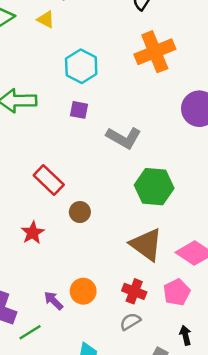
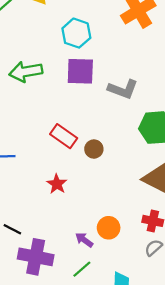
purple square: (79, 110) -> (80, 71), size x1.8
brown circle: (80, 212) -> (94, 149), moved
green line: (30, 332) -> (82, 269), moved

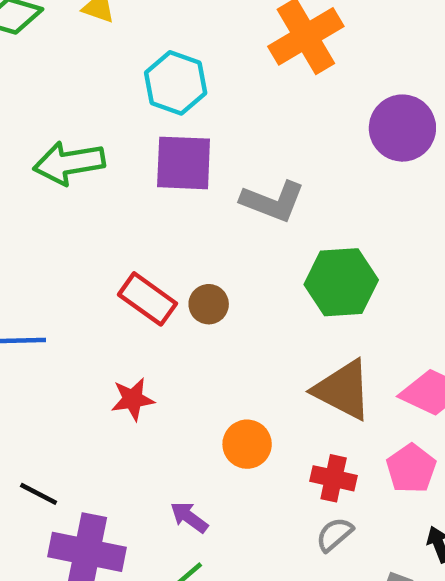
brown circle: (94, 149) -> (209, 304), moved
red star: (57, 184) -> (133, 399), turned 30
orange circle: (109, 228) -> (247, 444), moved

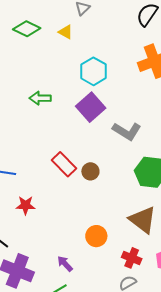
green arrow: (69, 163) -> (40, 98), size x0.7
purple square: (184, 163) -> (91, 107), turned 36
red star: (133, 399) -> (26, 205), moved

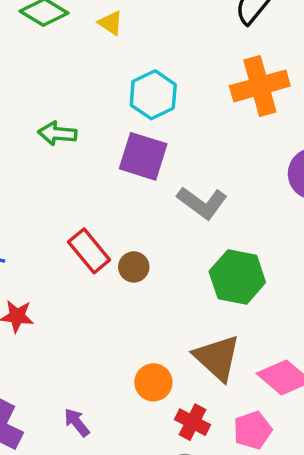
purple square: (91, 107) -> (143, 156), turned -36
orange circle: (96, 236) -> (153, 382), moved

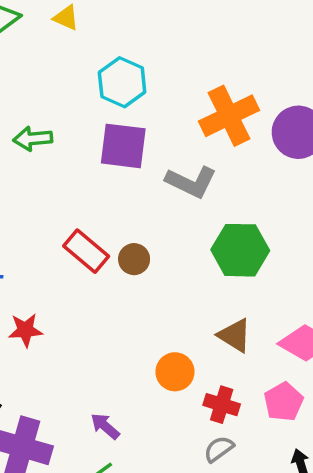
orange cross: (260, 86) -> (229, 116), moved
brown triangle: (217, 358) -> (235, 335), size x0.7

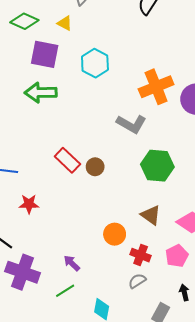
green arrow: (33, 139) -> (41, 93), size x1.4
purple square: (123, 146) -> (45, 54), moved

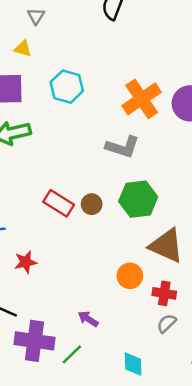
green hexagon: (157, 166) -> (138, 199), moved
brown triangle: (151, 215) -> (166, 246), size x1.5
green line: (65, 291) -> (72, 354), moved

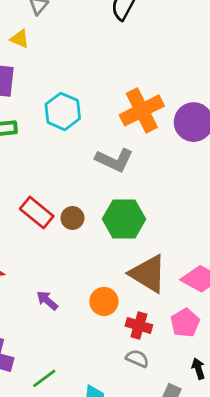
cyan hexagon: (67, 87) -> (63, 111), moved
purple arrow: (88, 319) -> (47, 301), moved
gray semicircle: (167, 323) -> (137, 358), turned 60
green line: (72, 354) -> (44, 378), moved

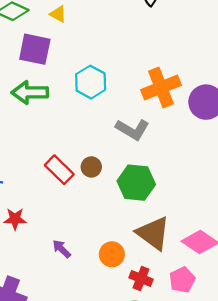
brown circle: (72, 218) -> (91, 167), moved

